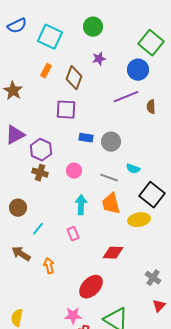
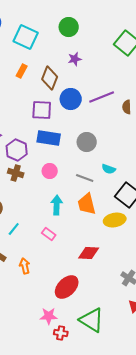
blue circle: (138, 70) -> (71, 99), moved
blue rectangle: (86, 138) -> (49, 138), moved, size x1.6
pink rectangle: (73, 234) -> (49, 234), turned -32

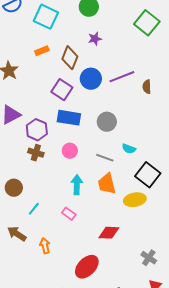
orange rectangle: (22, 71) -> (42, 51), turned 40
purple square: (42, 110) -> (62, 90), turned 30

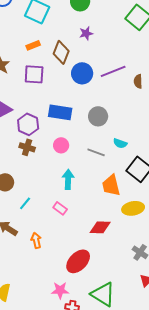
purple square: (62, 90) -> (34, 74), moved, turned -30
orange trapezoid: (107, 184) -> (111, 185), moved
yellow ellipse: (135, 200) -> (133, 208), moved

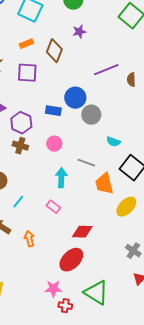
blue circle: (82, 73) -> (75, 98), moved
blue rectangle: (60, 112) -> (53, 111), size x0.7
gray line: (96, 152) -> (86, 163), moved
yellow ellipse: (133, 208) -> (126, 207), turned -35
red diamond: (100, 227) -> (82, 232), moved

